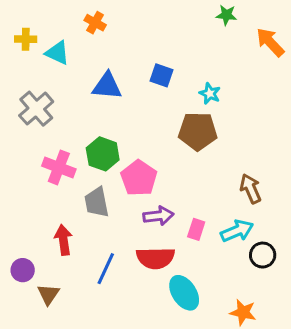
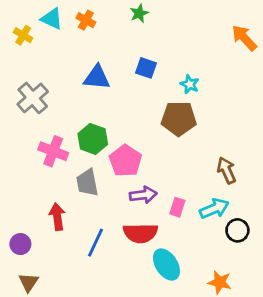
green star: (226, 15) -> (139, 13), moved, turned -30
yellow cross: (26, 39) -> (23, 35), turned 30
cyan triangle: (57, 53) -> (52, 19), moved
brown triangle: (48, 294) -> (29, 282), moved

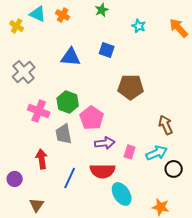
cyan star: (190, 84) -> (139, 26), moved
brown triangle: (29, 282) -> (37, 205), moved

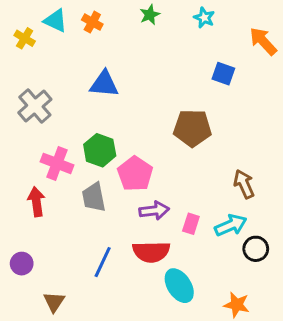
cyan star: (139, 26) -> (204, 18), moved
blue square: (107, 50) -> (223, 74), moved
red arrow: (42, 159) -> (36, 202), moved

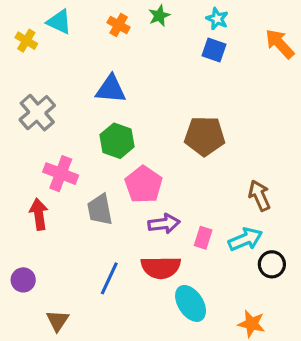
orange cross: (92, 22) -> (119, 25), moved
blue square: (223, 74) -> (214, 50), moved
green hexagon: (100, 150) -> (117, 141), moved

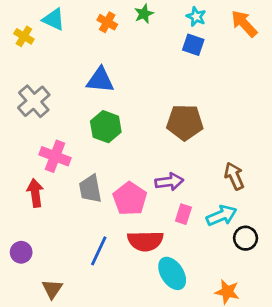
orange arrow: (280, 44) -> (244, 24), moved
pink pentagon: (144, 185) -> (130, 199), moved
purple arrow: (164, 224) -> (169, 182), moved

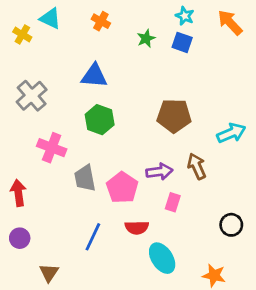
green star: (144, 14) -> (146, 38), moved
brown arrow: (234, 176) -> (197, 166), moved
red arrow: (35, 193) -> (18, 193), moved
cyan arrow: (222, 216) -> (231, 133), moved
red semicircle: (145, 241) -> (137, 227), size x0.7

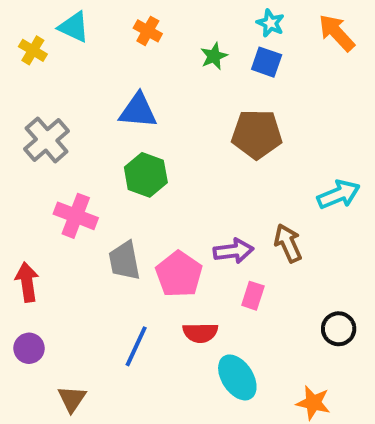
brown pentagon: (174, 116) -> (257, 134), moved

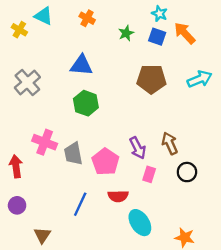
orange arrow: (337, 33) -> (185, 33), moved
cyan arrow: (339, 194) -> (200, 79), moved
pink cross: (76, 216) -> (45, 142), moved
purple arrow: (233, 251) -> (138, 148), turned 70
black circle: (339, 329) -> (187, 172), moved

